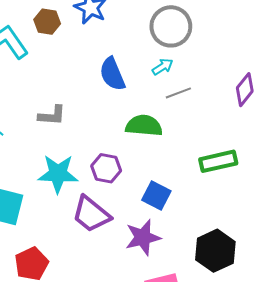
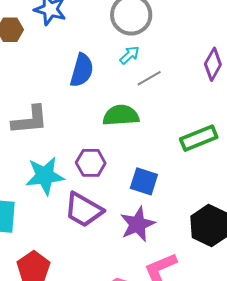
blue semicircle: (112, 74) -> (82, 70), turned -132
gray L-shape: (52, 115) -> (30, 120), size x1.4

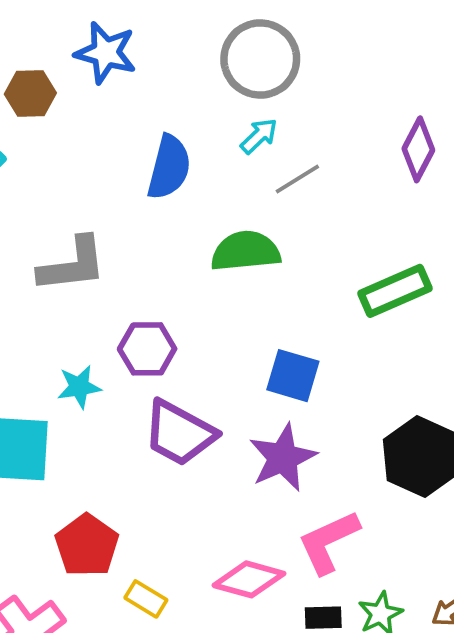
purple hexagon: (91, 163) -> (147, 349), moved
cyan star: (45, 176) -> (79, 387), moved, size x0.6

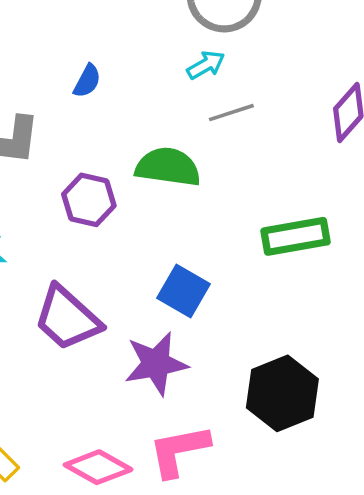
blue semicircle: (169, 167) -> (87, 81), moved, size x0.6
purple hexagon: (147, 349) -> (89, 200), moved

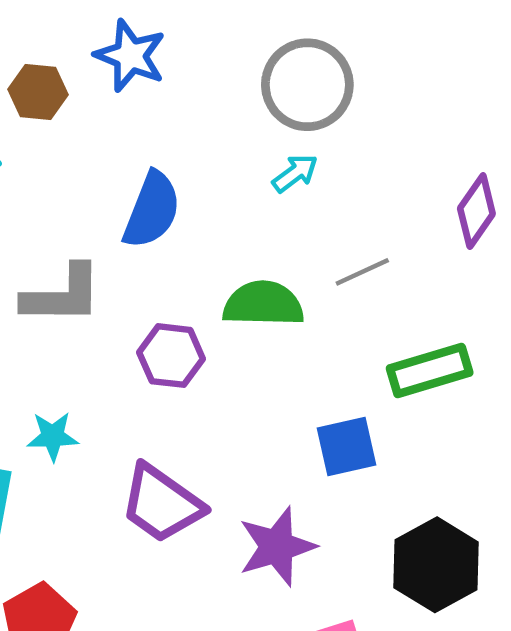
blue semicircle: (87, 81) -> (152, 210), size x1.8
gray line: (231, 113) -> (362, 272), moved
blue square: (184, 291) -> (346, 446), moved, turned -36

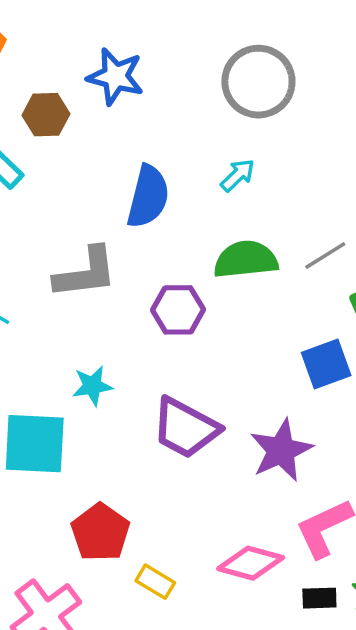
cyan arrow: (295, 173) -> (238, 175), moved
gray line: (362, 272) -> (325, 256), moved

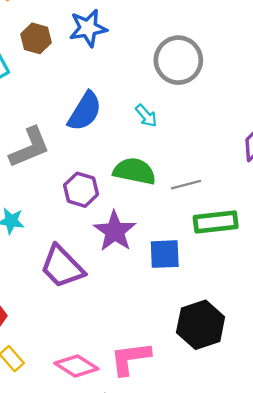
blue star: (115, 77) -> (88, 28), turned 30
cyan arrow: (238, 175) -> (146, 116), turned 75
gray L-shape: (86, 273) -> (30, 147), turned -33
purple star: (281, 450) -> (115, 231), moved, turned -30

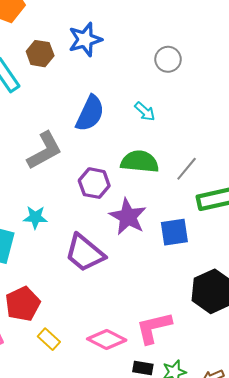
gray circle: (178, 60) -> (168, 59), size x0.6
gray line: (186, 185) -> (187, 169), turned -30

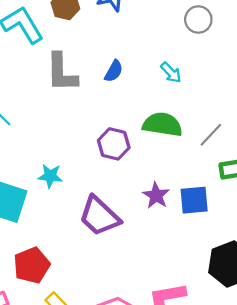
blue semicircle: (90, 113) -> (114, 71), size x0.6
gray L-shape: (45, 151) -> (62, 73), moved, turned 114
purple star: (128, 217) -> (156, 195), moved, size x0.7

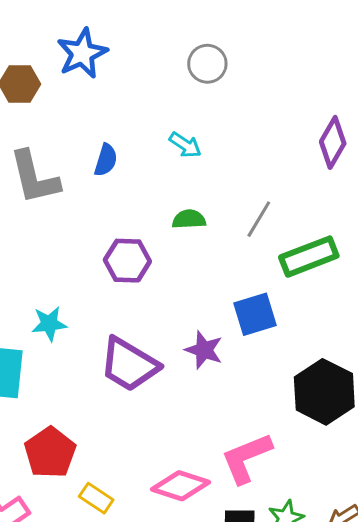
green semicircle: (162, 124) -> (189, 219), size x0.6
purple star: (156, 195) -> (204, 350), moved

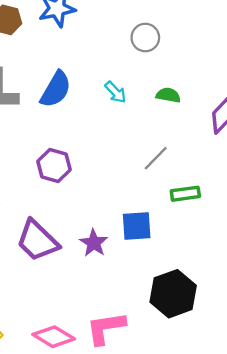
blue semicircle: (106, 160) -> (56, 89), size x1.6
green semicircle: (189, 219) -> (168, 95), moved
green rectangle: (309, 257) -> (185, 194), size x0.7

